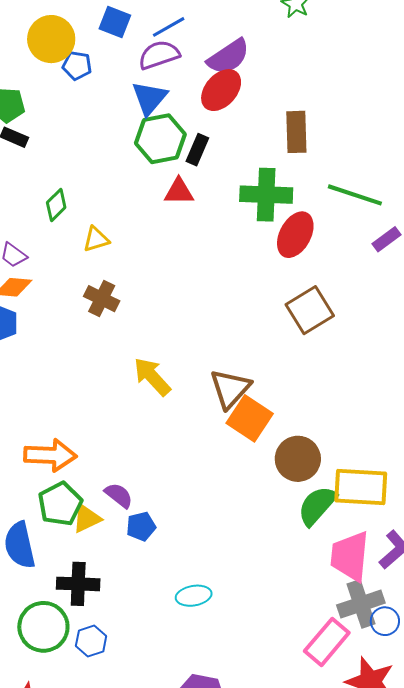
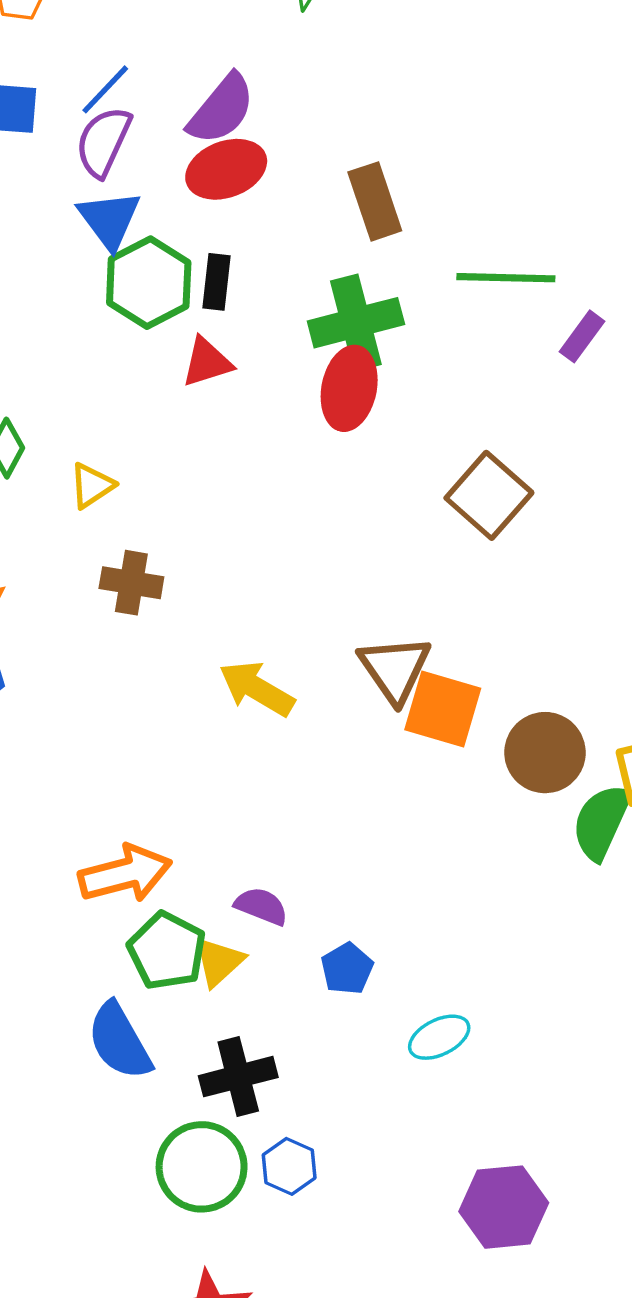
purple semicircle: (159, 55) -> (103, 142), turned -30
red ellipse: (221, 90) -> (226, 169), turned 45
red ellipse: (295, 235) -> (349, 388), moved
blue pentagon: (141, 526) -> (347, 969), moved

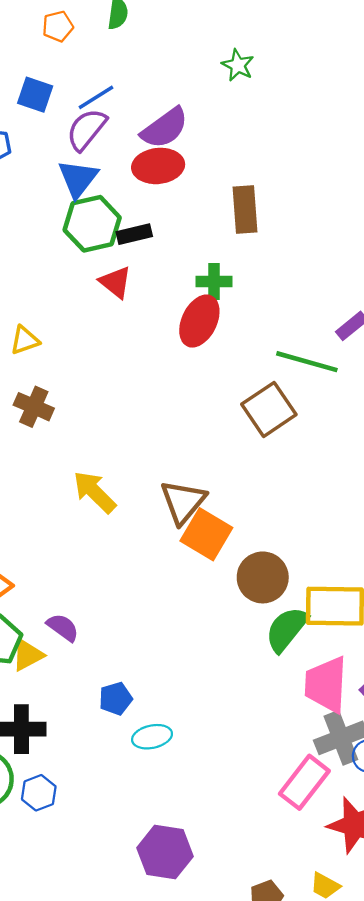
green line: (506, 278) -> (307, 362), moved
black rectangle: (217, 282) -> (134, 234), turned 56
green cross: (356, 323) -> (214, 282), size x0.6
red triangle: (207, 362) -> (116, 282), turned 42
blue pentagon: (347, 969) -> (116, 699), moved

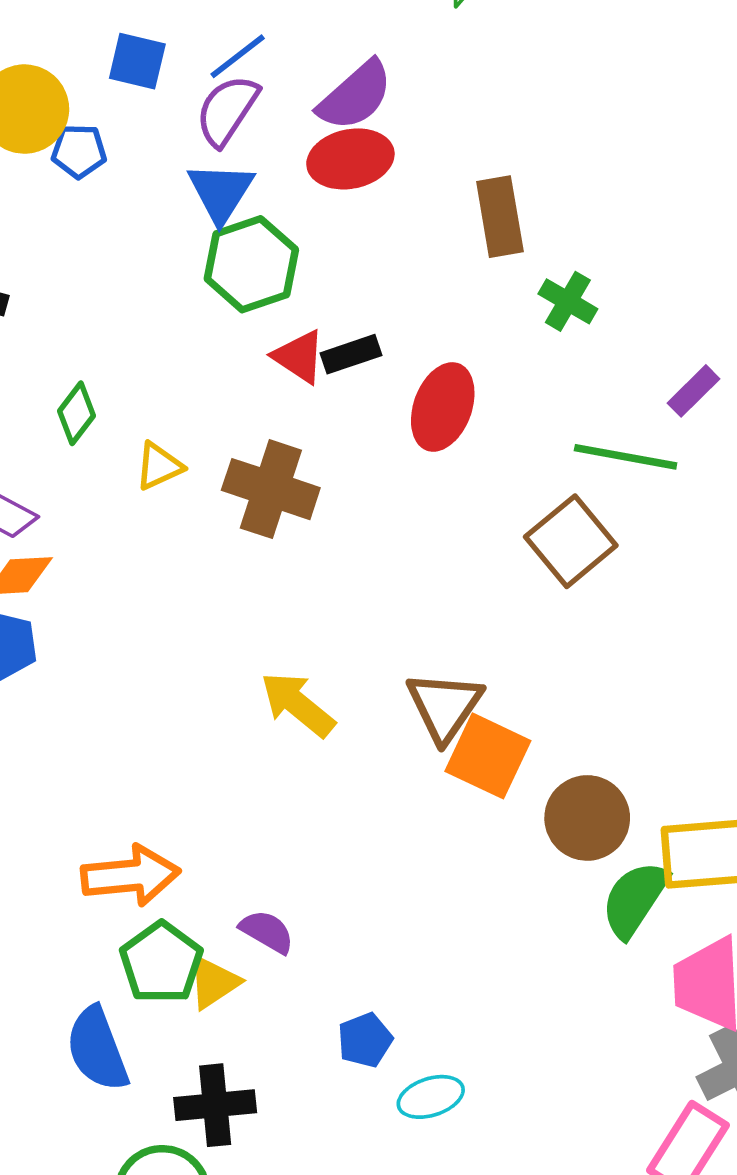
black rectangle: (134, 234) -> (351, 354), moved
green cross: (214, 282) -> (568, 301), moved, turned 36
brown cross: (34, 407) -> (271, 489), moved, size x1.4

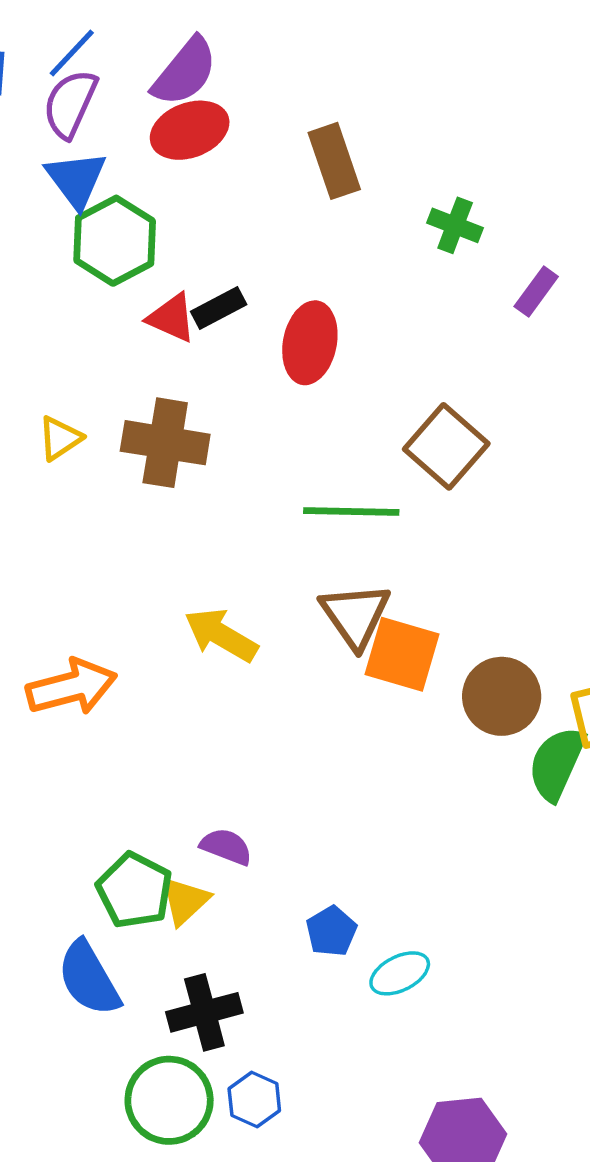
green cross: (568, 301) -> (455, 225), moved
green line: (626, 457) -> (351, 512), moved
orange arrow: (131, 876) -> (72, 687), moved

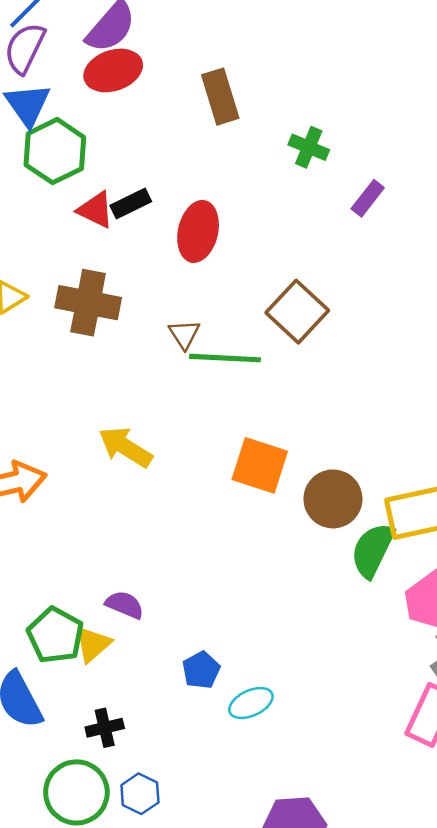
brown triangle: (355, 615) -> (184, 334), moved, size x0.6
black cross: (204, 1012) -> (105, 728), size x0.7

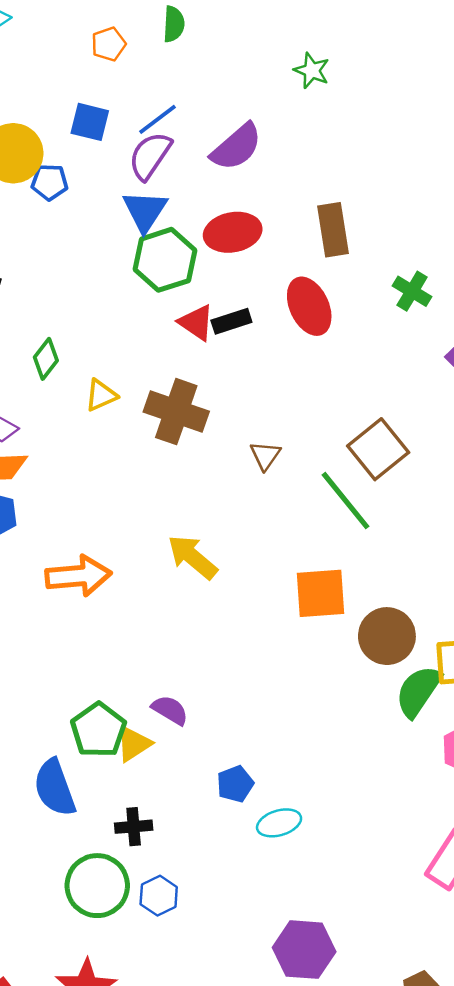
red ellipse: (113, 70) -> (233, 232), moved
red ellipse: (198, 231) -> (309, 306), moved, turned -46
green line: (225, 358) -> (346, 501), moved, turned 40
orange square: (260, 465) -> (320, 593), turned -30

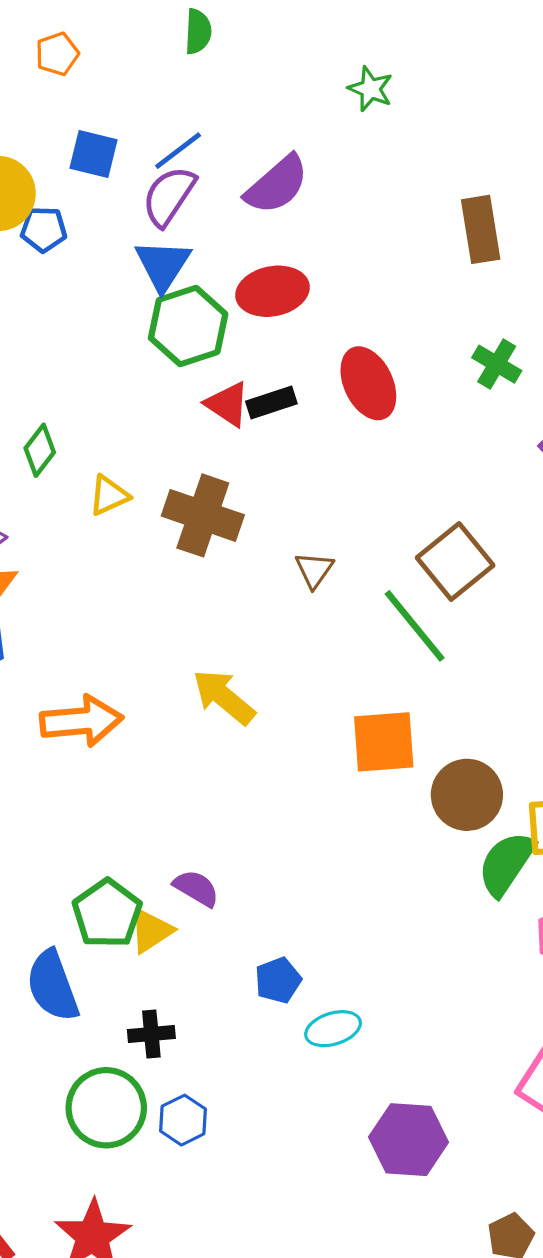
orange pentagon: (109, 44) -> (57, 54), moved
brown rectangle: (333, 230) -> (481, 229), moved
purple hexagon: (304, 950) -> (409, 1140), moved

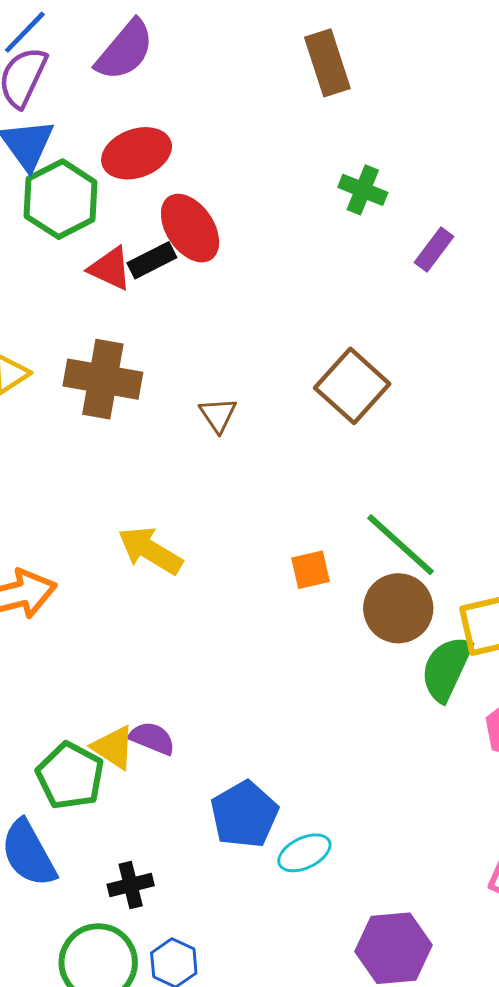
red ellipse: (368, 383) -> (190, 228), moved
green line: (415, 626) -> (401, 545), moved
orange square: (384, 742) -> (310, 570), size x0.6
yellow triangle: (151, 931) -> (113, 747), moved, turned -45
blue pentagon: (278, 980) -> (244, 815), size x1.5

